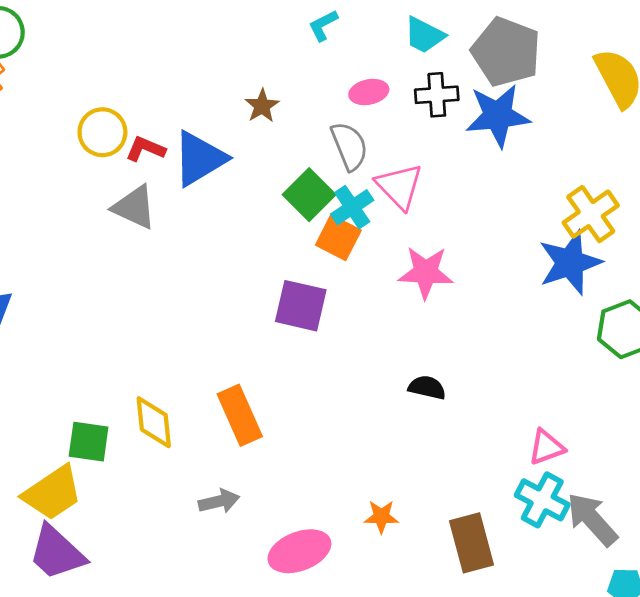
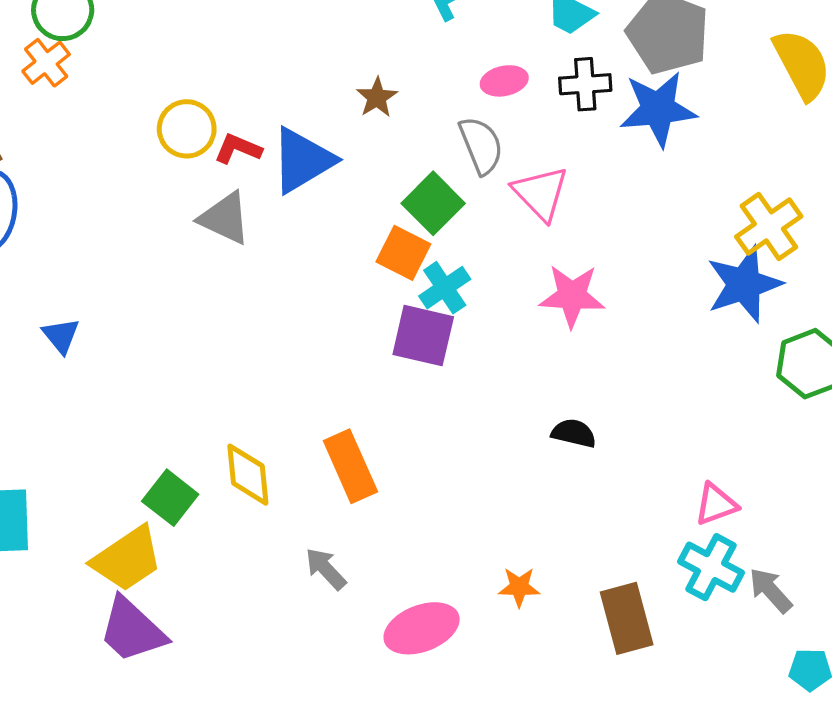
cyan cross: (352, 207) -> (445, 288), moved
orange square: (338, 238) -> (403, 253), moved
green square: (89, 442) -> (170, 498), turned 30
gray arrow: (219, 501) -> (326, 569), turned -120
gray arrow: (592, 519) -> (770, 590), size x0.7

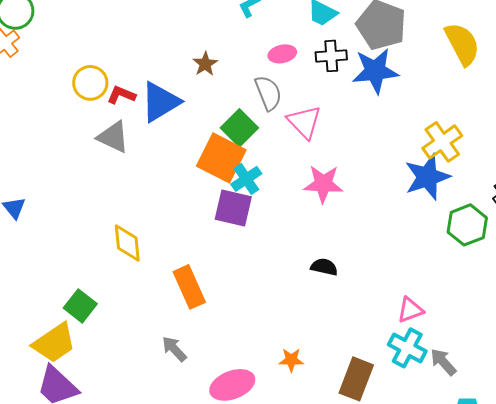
orange square: (403, 253) -> (221, 158), size x1.5
yellow diamond: (248, 475) -> (127, 243), moved
brown rectangle: (627, 618) -> (356, 379), turned 36

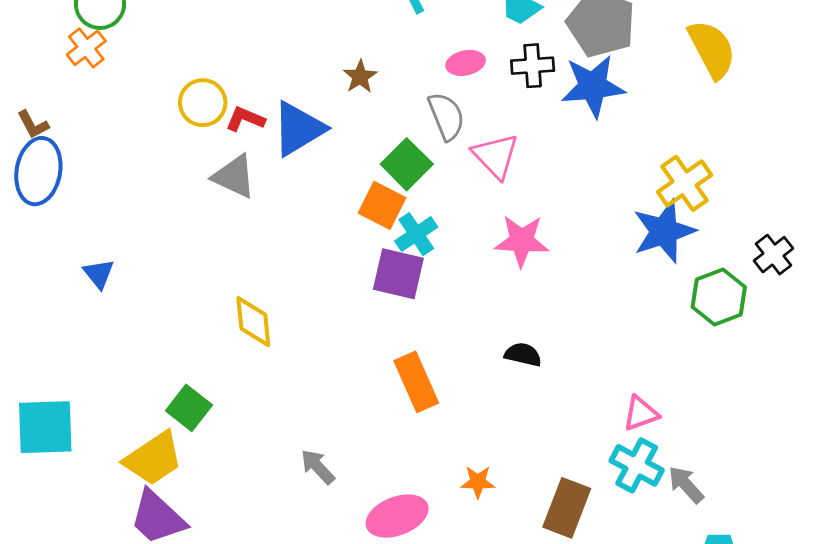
orange square: (221, 158) -> (382, 205), size x0.7
orange rectangle: (189, 287) -> (416, 382), moved

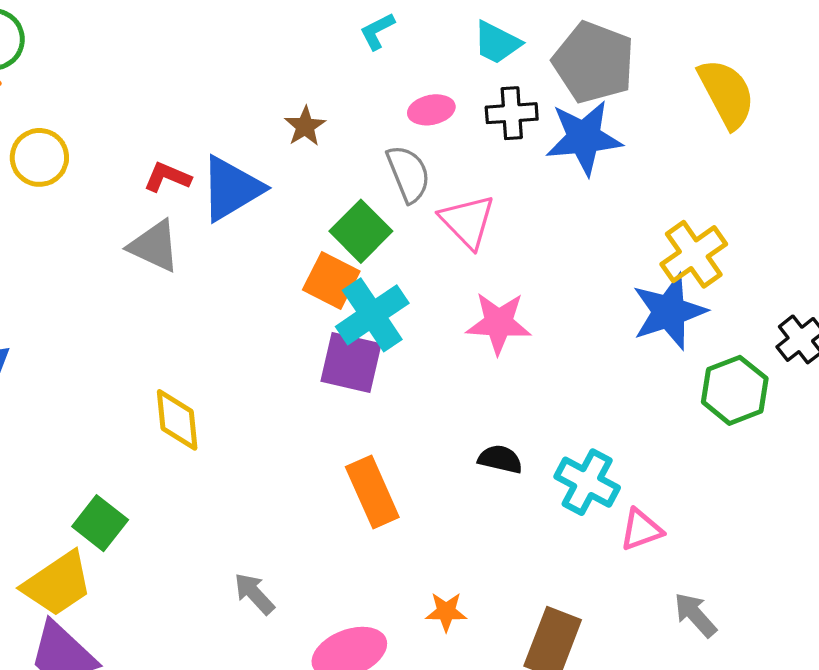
yellow circle: (203, 103) -> (39, 157), moved
cyan cross: (416, 234) -> (372, 315), size x1.4
cyan cross: (637, 465) -> (587, 482), moved

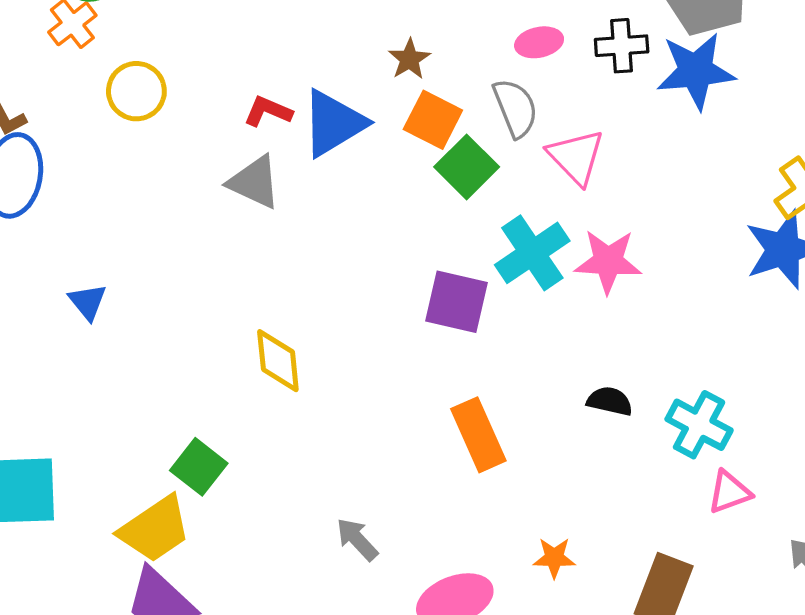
orange square: (331, 280) -> (433, 120), moved
cyan cross: (372, 315) -> (532, 253), moved
pink triangle: (641, 530) -> (729, 492), moved

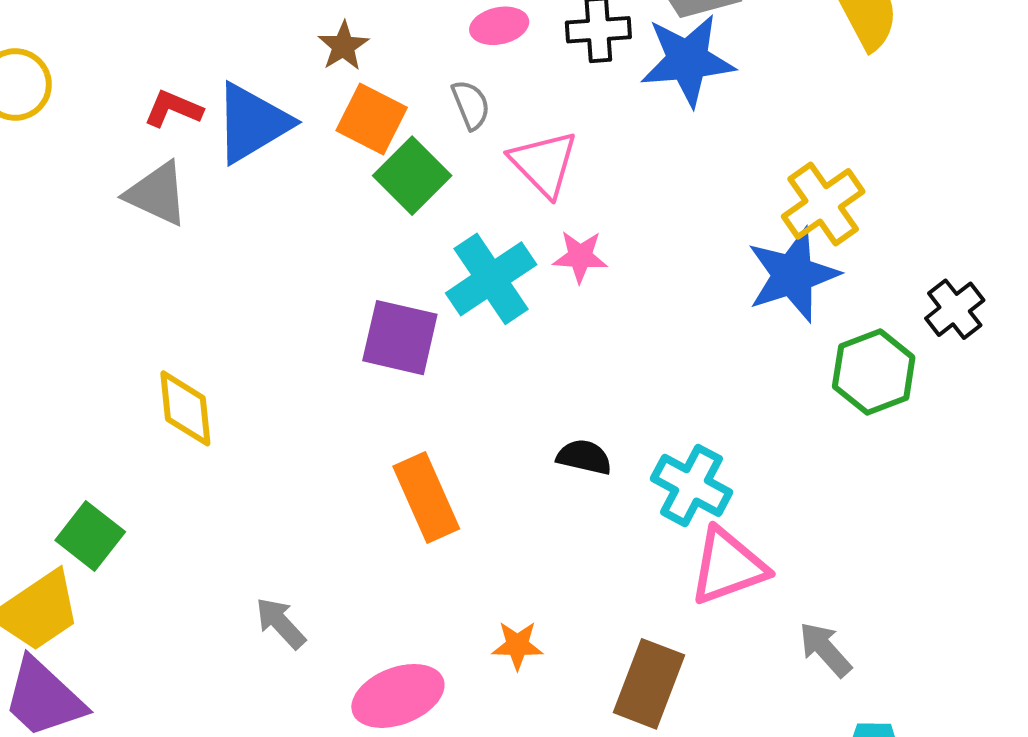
gray semicircle: (515, 108) -> (471, 105), size x0.7
pink star: (608, 261) -> (580, 257), moved, size x0.7
pink triangle: (729, 492) -> (728, 566), size x1.5

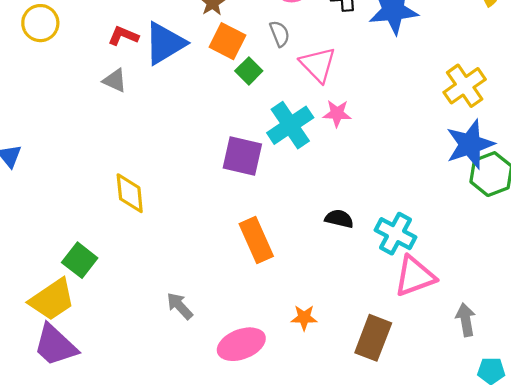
green square: (412, 176) -> (249, 71), size x0.7
gray triangle: (157, 194) -> (115, 80), size x0.7
blue star: (793, 275) -> (470, 144), moved
gray arrow: (825, 649) -> (466, 320), turned 32

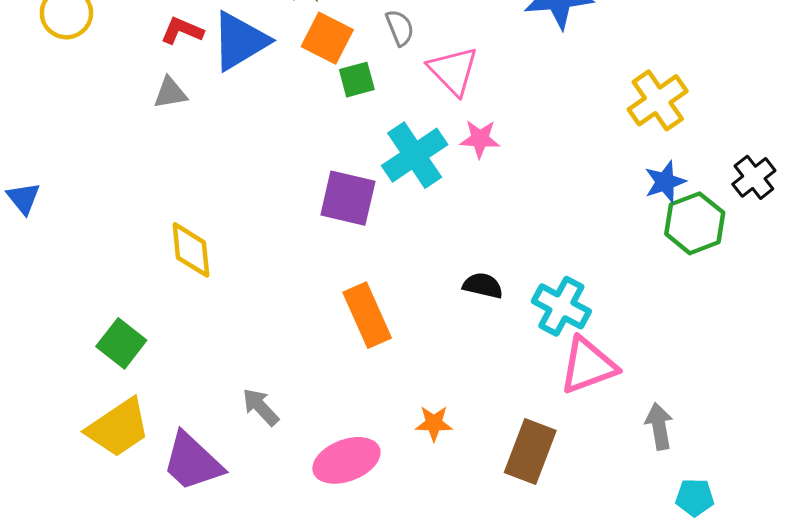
green square: (249, 71) -> (357, 80), turned 30
gray triangle: (115, 80) -> (170, 93), turned -35
blue star: (470, 144) -> (665, 182), size x0.6
yellow trapezoid: (52, 300) -> (118, 428), moved
purple trapezoid: (55, 345) -> (192, 462), moved

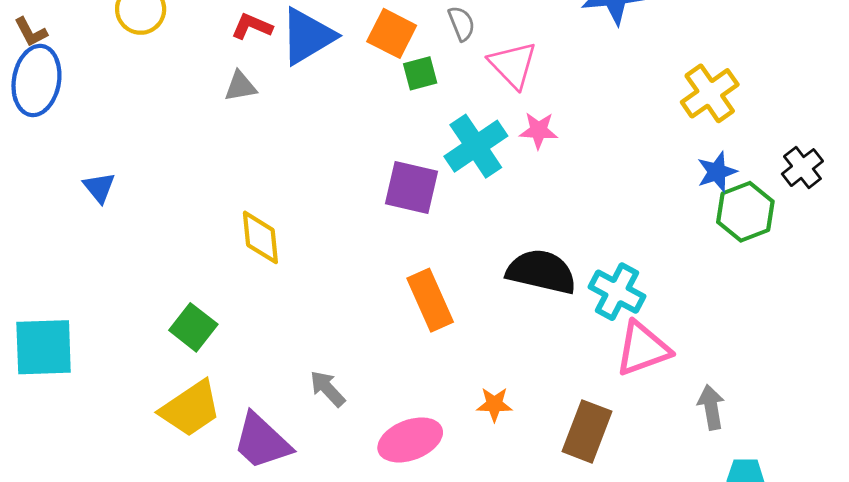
black semicircle: (483, 286) -> (541, 272), size x1.8

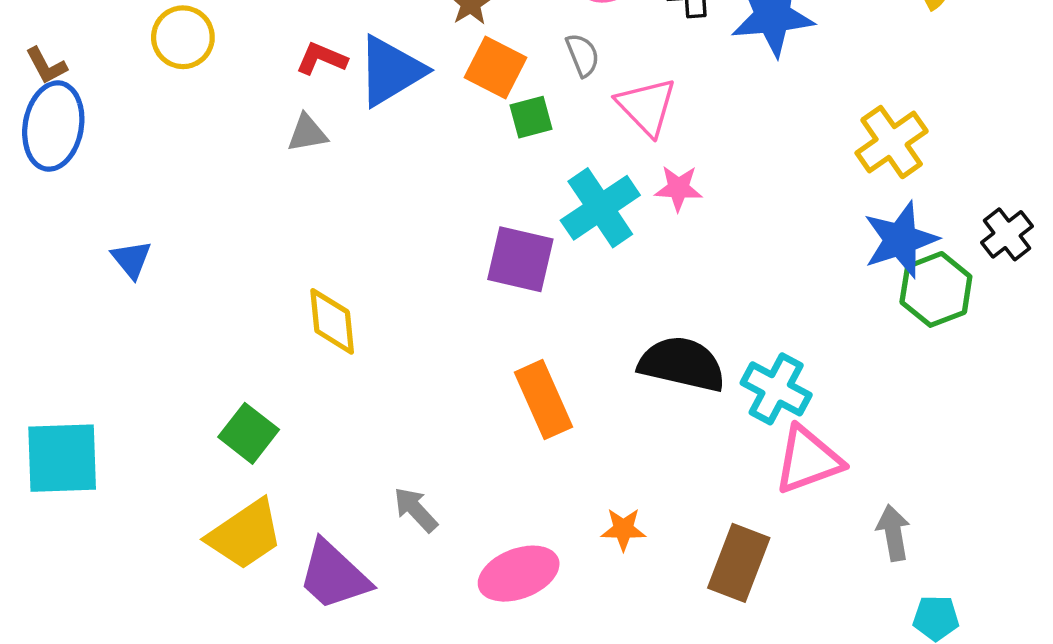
blue star: (717, 172) -> (900, 240), size x1.5

